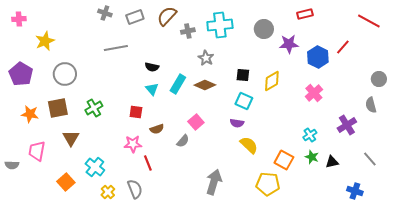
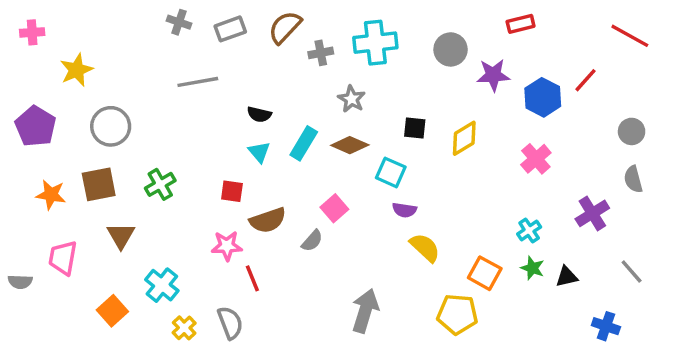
gray circle: (379, 79) -> (632, 131), moved
cyan square: (244, 101) -> (391, 172), moved
brown semicircle: (157, 129) -> (268, 220), size x1.5

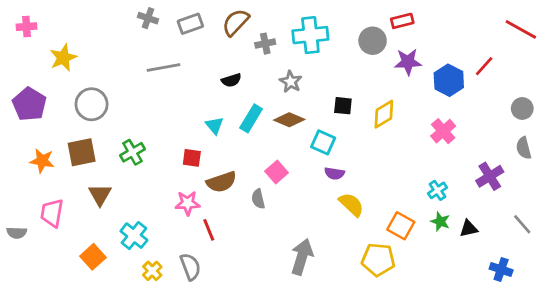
red rectangle: (521, 24) -> (402, 21), moved
black semicircle: (259, 114) -> (231, 80), moved, turned -30
gray semicircle: (312, 241) -> (258, 199), turned 126

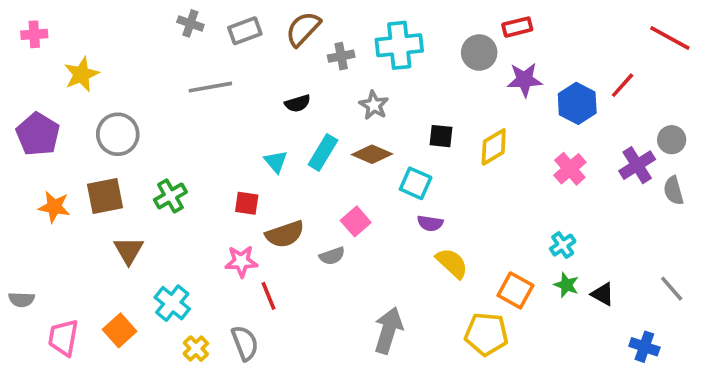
purple cross: (490, 176) -> (637, 165), moved
gray semicircle: (258, 199) -> (332, 256), turned -96
pink trapezoid: (52, 213) -> (63, 338), moved
black triangle: (469, 229) -> (603, 294), turned 42

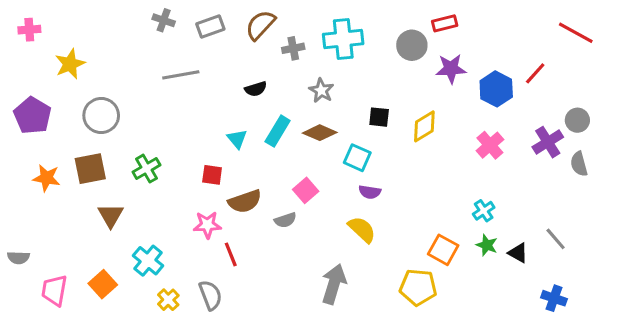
yellow semicircle: (452, 263) -> (362, 229), moved
gray line: (672, 289) -> (556, 239), moved

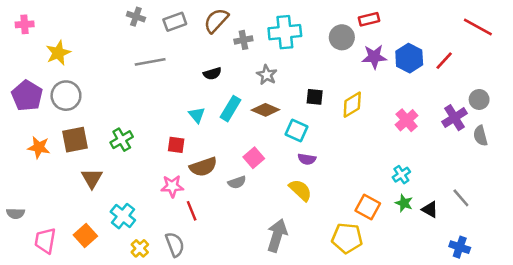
blue hexagon: (496, 89) -> (409, 58), moved
gray circle: (101, 116) -> (66, 96), moved

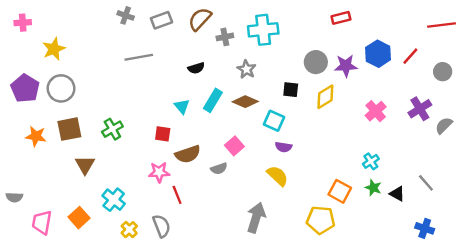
red line: (478, 27) -> (441, 25), turned -36
gray circle: (342, 37) -> (316, 62), moved
purple star: (374, 57) -> (346, 66), moved
gray circle: (479, 99) -> (443, 72), moved
gray semicircle: (480, 136) -> (444, 125), turned 60

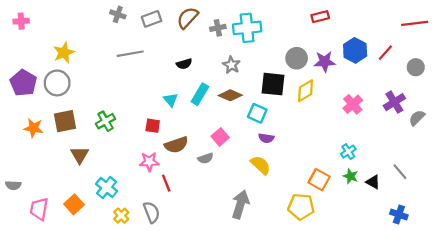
gray cross: (225, 37) -> (218, 28), moved
yellow star: (54, 49) -> (64, 53), moved
black square: (291, 90) -> (273, 84), size x1.6

